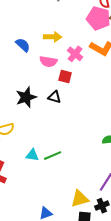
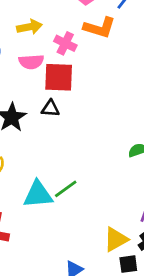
red square: (65, 77) -> (59, 77), size x1.6
cyan triangle: (32, 155) -> (38, 194), size x1.6

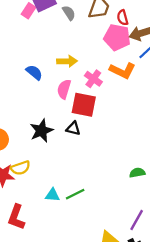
pink semicircle: (31, 62) -> (64, 89), turned 102
cyan triangle: (38, 194) -> (52, 195), size x0.6

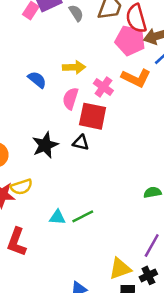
red semicircle: (123, 18) -> (136, 18), size x1.6

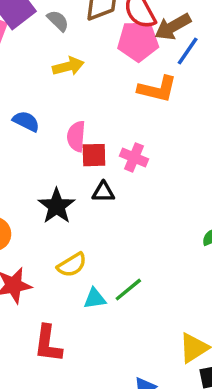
yellow arrow: (74, 67) -> (68, 66), moved
pink cross: (103, 87) -> (134, 157), moved
red square: (93, 116) -> (94, 155), moved, size x0.7
yellow semicircle: (21, 187) -> (72, 265), moved

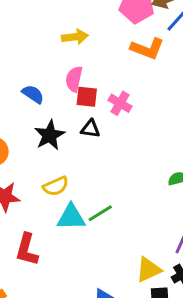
yellow arrow: (68, 66) -> (75, 37), moved
blue semicircle: (26, 121) -> (33, 94), moved
cyan triangle: (95, 299) -> (71, 217), size x1.5

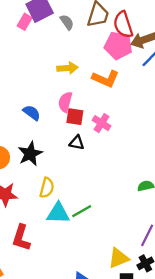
orange L-shape: (147, 49) -> (106, 79), moved
black star: (50, 135) -> (30, 154), moved
yellow semicircle: (56, 186) -> (47, 188), turned -54

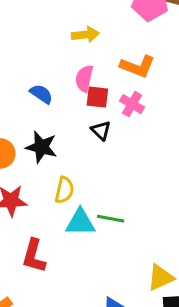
orange L-shape: (106, 79) -> (138, 66), moved
black triangle: (77, 143) -> (101, 130), turned 35
black star: (30, 154) -> (41, 147), turned -30
green line: (82, 211) -> (111, 219), turned 42

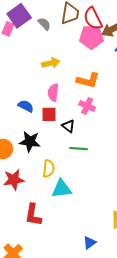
red square: (97, 97) -> (49, 114), moved
green line: (111, 219) -> (79, 149), moved

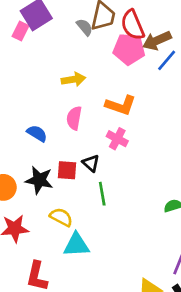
gray semicircle: (44, 24) -> (85, 27), moved
red square: (49, 114) -> (67, 170), moved
green line: (79, 149) -> (102, 194), turned 72
yellow semicircle: (49, 169) -> (61, 217), turned -72

